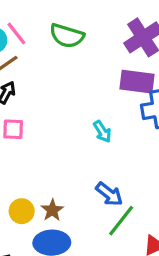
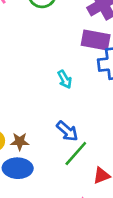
brown star: (52, 210) -> (20, 142), turned 30

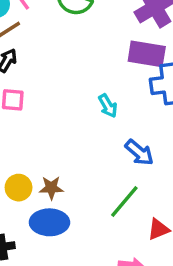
blue arrow: (67, 131) -> (139, 153), moved

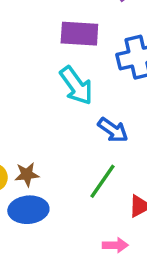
purple rectangle: (147, 54) -> (79, 34), moved
cyan arrow: (108, 106) -> (76, 86), size x1.6

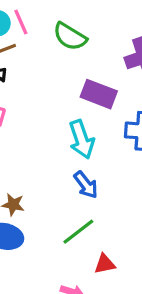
blue arrow: (113, 130) -> (86, 185), moved

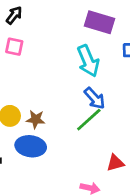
green line: (78, 232) -> (89, 120), moved

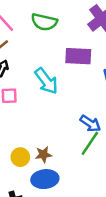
cyan arrow: (88, 61) -> (46, 81), moved

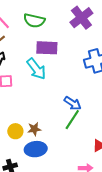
purple rectangle: (78, 56) -> (47, 48), moved

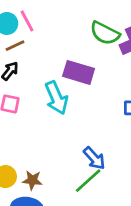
green semicircle: (34, 21) -> (105, 33), moved

